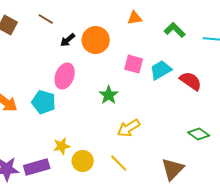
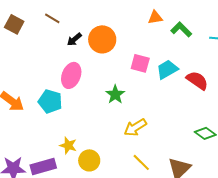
orange triangle: (135, 18) -> (155, 17), moved
yellow star: (62, 146) -> (68, 145), turned 30
yellow line: (119, 163) -> (141, 162), moved

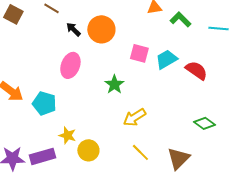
black arrow: (74, 39) -> (73, 29), turned 84
cyan pentagon: (50, 101) -> (44, 103), moved

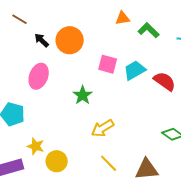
brown triangle: (178, 158) -> (147, 169), turned 40

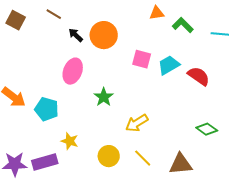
green star: (83, 95) -> (104, 97), moved
yellow circle: (57, 161) -> (109, 156), moved

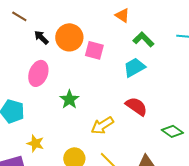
orange triangle: (157, 13) -> (122, 15), turned 42
green L-shape: (183, 25) -> (143, 39), moved
pink square: (142, 59) -> (94, 50), moved
red semicircle: (199, 76) -> (136, 106), moved

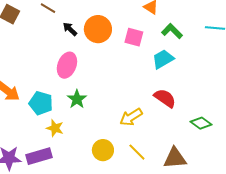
pink square: (94, 50) -> (134, 37), moved
green star: (69, 99) -> (77, 99), moved
yellow star: (35, 143) -> (55, 128), moved

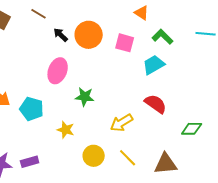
green star: (77, 99) -> (85, 97), moved, turned -30
green diamond: (201, 123) -> (192, 129), turned -35
yellow star: (55, 128) -> (66, 130), moved
purple rectangle: (39, 156) -> (30, 162), size x0.7

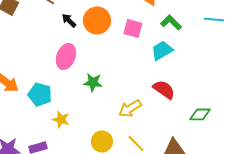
yellow star: (66, 130) -> (61, 119), moved

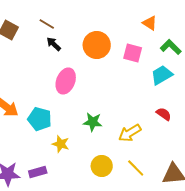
black arrow: (69, 20) -> (54, 44), moved
green star: (93, 82) -> (93, 122), moved
red semicircle: (164, 89) -> (164, 114), size x0.7

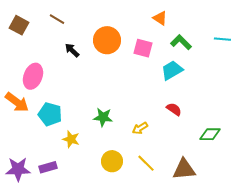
black arrow: (54, 44) -> (72, 50), moved
pink ellipse: (66, 81) -> (33, 76), moved
yellow arrow: (130, 133) -> (140, 128), size x0.7

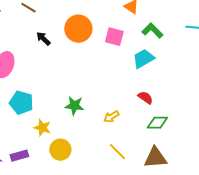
green diamond: (210, 134) -> (157, 123), moved
yellow circle: (112, 161) -> (60, 150), moved

